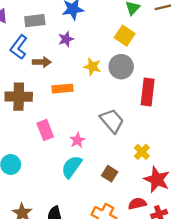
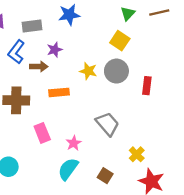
purple star: (66, 39) -> (55, 50), moved
red rectangle: (148, 92) -> (147, 86), moved, size x0.7

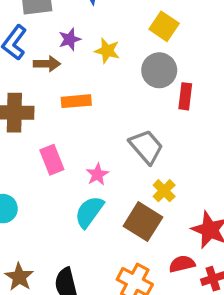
yellow star: (88, 71) -> (107, 51), moved
red rectangle: (147, 86) -> (185, 96), moved
yellow cross: (137, 154) -> (164, 191), moved
brown square: (105, 176) -> (143, 222), size x1.6

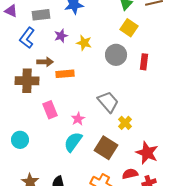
yellow square: (164, 26) -> (129, 28), moved
brown arrow: (47, 64) -> (45, 62), moved
red rectangle: (185, 96) -> (144, 62), moved
yellow cross: (164, 191) -> (125, 123), moved

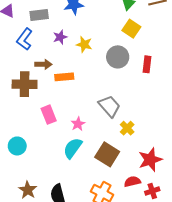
red star: (147, 153) -> (150, 160), turned 30

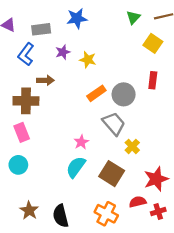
yellow square: (131, 29) -> (153, 43), moved
gray circle: (118, 57) -> (124, 94), moved
orange rectangle: (64, 77) -> (96, 93), moved, turned -30
pink rectangle: (49, 115) -> (22, 132), moved

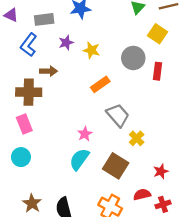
gray circle: (124, 94) -> (133, 58), moved
red star: (156, 179) -> (161, 171), size x0.6

